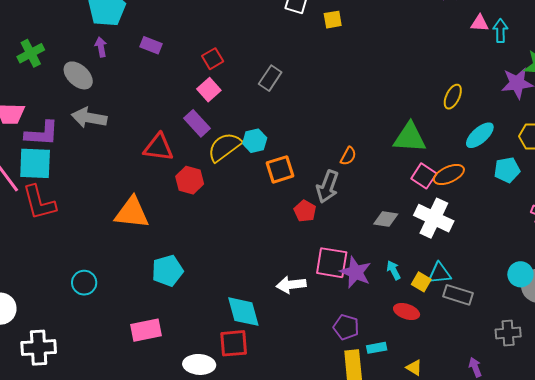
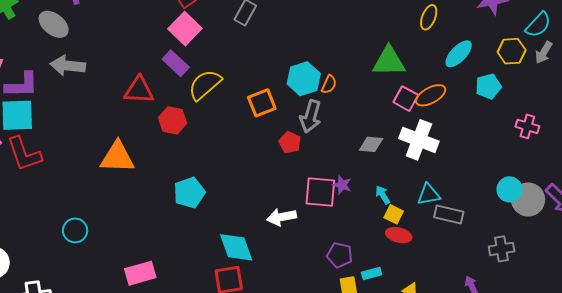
pink square: (209, 90) -> (185, 29), size x1.4
cyan hexagon: (255, 141) -> (304, 79), moved, size x1.4
cyan pentagon: (167, 271) -> (189, 193), moved
purple star: (355, 272) -> (342, 185), moved, size x0.6
yellow square: (421, 282) -> (394, 214), moved

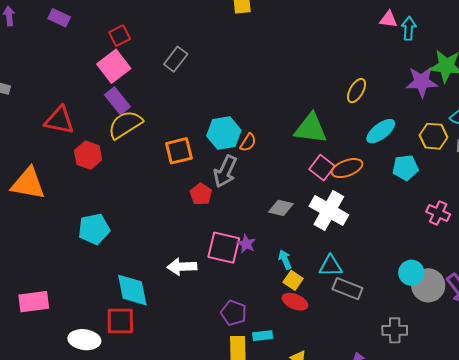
purple rectangle: (176, 63) -> (117, 101), moved

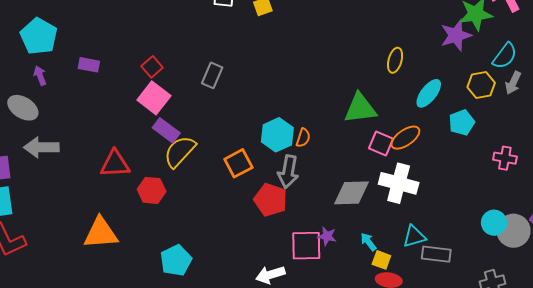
red pentagon: (201, 194) -> (271, 200), size x1.5
gray diamond: (281, 208) -> (351, 193), size x1.5

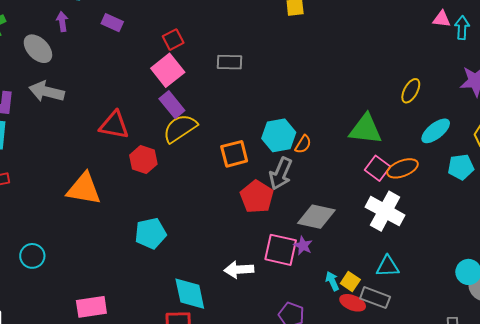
gray rectangle: (212, 75) -> (229, 62), turned 55
gray diamond: (351, 193) -> (316, 217), moved
cyan arrow: (368, 242) -> (332, 281), moved
gray rectangle: (436, 254) -> (375, 298), moved

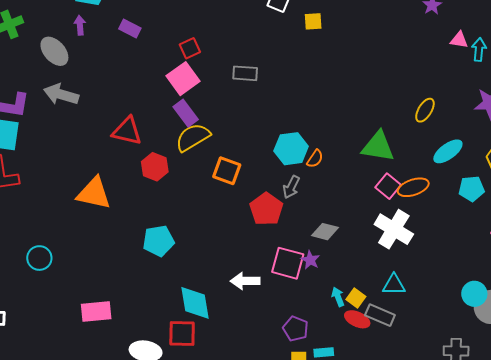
orange square: (234, 154) -> (227, 171), moved, turned 32
gray arrow: (281, 174) -> (291, 187), size x0.7
gray diamond: (316, 217) -> (325, 232), size x0.7

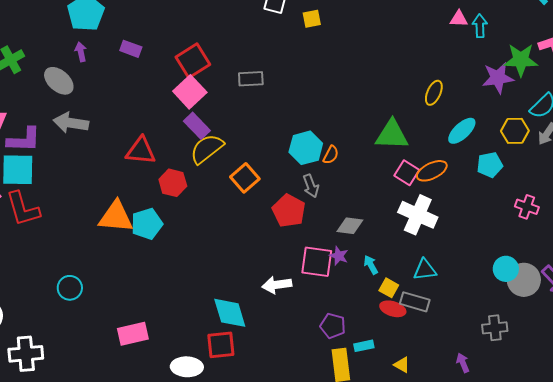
red square: (190, 48) -> (193, 61), size x1.6
orange square: (227, 171) -> (245, 178), turned 36
gray arrow: (291, 187) -> (311, 186), turned -40
cyan pentagon: (158, 241) -> (147, 224), moved
cyan arrow: (338, 297) -> (371, 265), moved

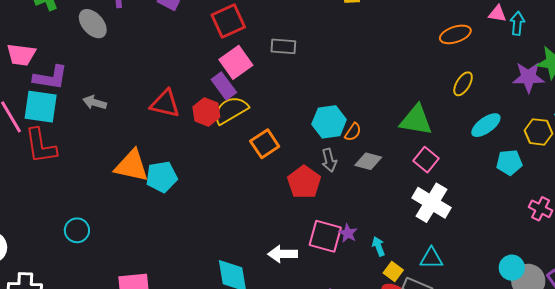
pink square: (190, 92) -> (236, 62), moved
gray arrow: (71, 123) -> (95, 103), moved, size x0.7
orange ellipse: (432, 171) -> (455, 34), moved
red hexagon: (173, 183) -> (206, 112), moved
gray diamond: (350, 226) -> (368, 161), moved

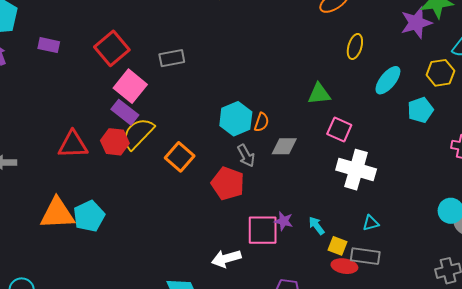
green triangle: (416, 120) -> (319, 94), size x0.7
cyan triangle: (431, 258) -> (371, 223), size x0.7

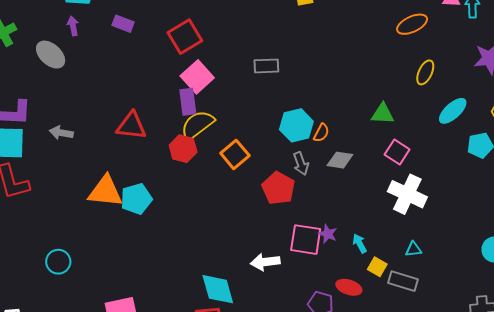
gray rectangle: (172, 58) -> (266, 66), moved
purple rectangle: (125, 112) -> (188, 102), turned 36
red hexagon: (115, 142) -> (183, 149), moved
red ellipse: (344, 266) -> (349, 287), moved

